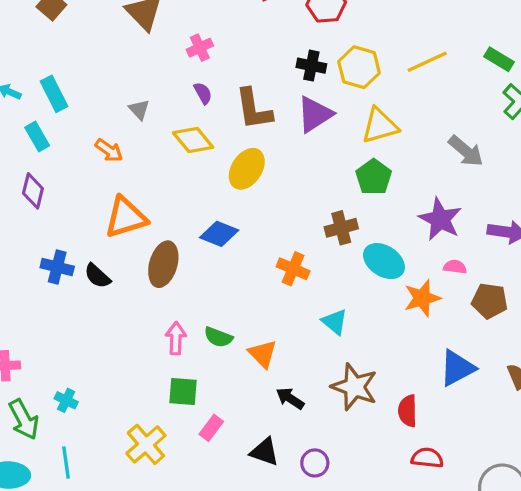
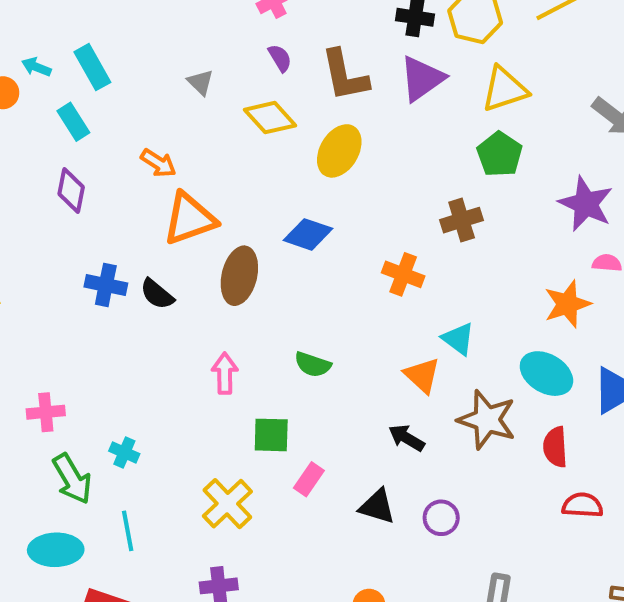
orange arrow: (109, 150) -> (158, 163), moved
cyan ellipse: (384, 261) -> (546, 374), moved
pink arrow: (176, 338) -> (225, 373), moved
orange triangle: (263, 354) -> (422, 375), moved

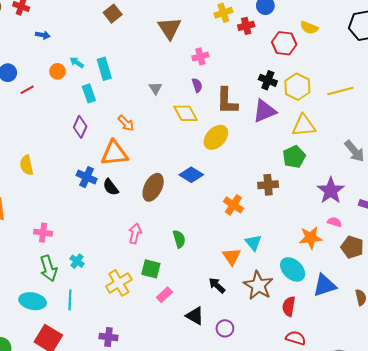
orange triangle: (189, 219) -> (114, 153), moved
green semicircle: (313, 364) -> (179, 239), turned -138
yellow cross: (227, 504) -> (119, 283), moved

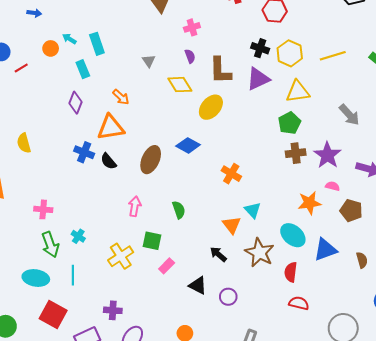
brown cross: (268, 185) -> (296, 153), moved

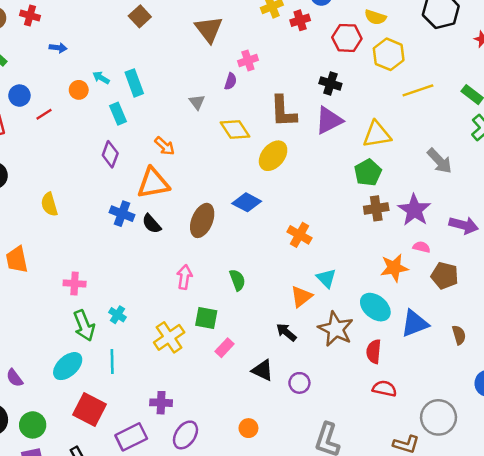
yellow hexagon: (290, 53) -> (389, 54), moved
purple semicircle: (190, 56) -> (231, 81), moved, turned 40
orange triangle: (232, 225) -> (301, 297), turned 30
cyan ellipse: (36, 278) -> (68, 366), turned -50

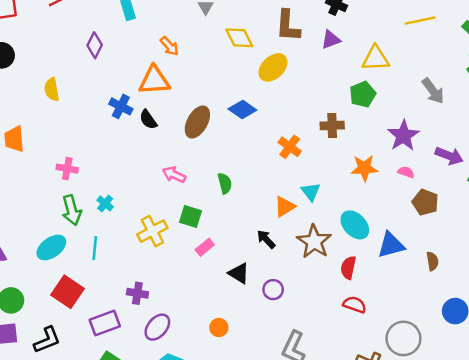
purple triangle: (329, 120) -> (331, 40), size x0.7
purple diamond: (110, 154) -> (95, 45), moved
brown cross: (376, 208) -> (332, 126), moved
orange star: (394, 268) -> (364, 168), moved
pink arrow: (184, 277) -> (174, 175), turned -80

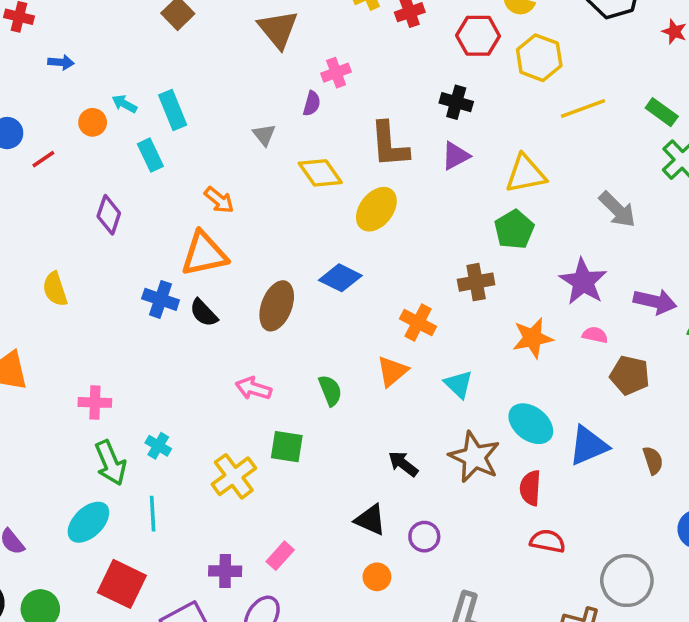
orange triangle: (285, 207) -> (392, 371), moved
pink rectangle: (205, 247) -> (280, 556), moved
orange circle: (219, 328) -> (377, 577), moved

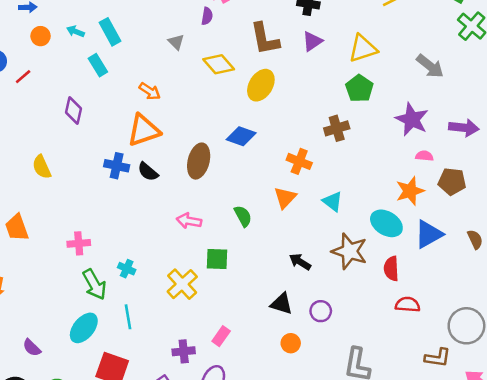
orange circle: (93, 122) -> (41, 36), moved
orange star: (533, 338) -> (410, 191), moved

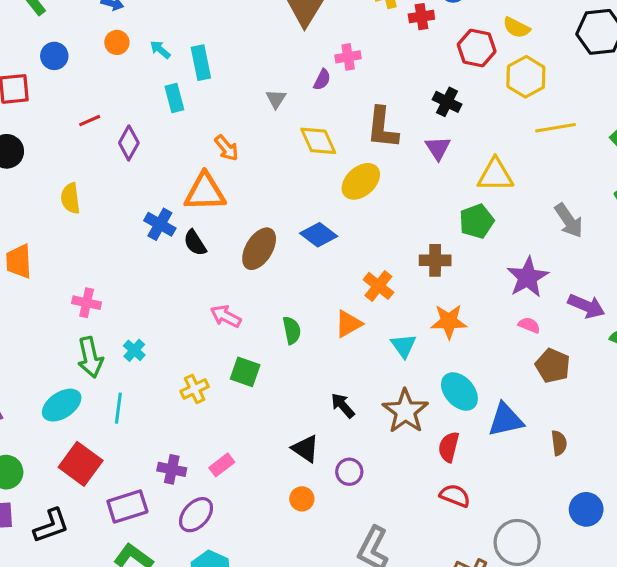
purple triangle: (312, 41) -> (438, 148), turned -45
red line: (23, 77) -> (90, 121), moved
orange star: (410, 191) -> (449, 321), moved
yellow cross: (182, 284) -> (195, 389), size x0.7

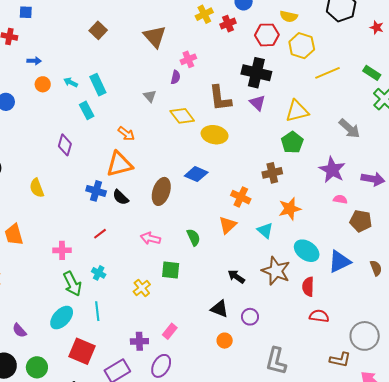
black cross: (447, 102) -> (256, 73), size x1.6
red line: (90, 121) -> (100, 234), moved
yellow ellipse: (361, 181) -> (215, 135), turned 65

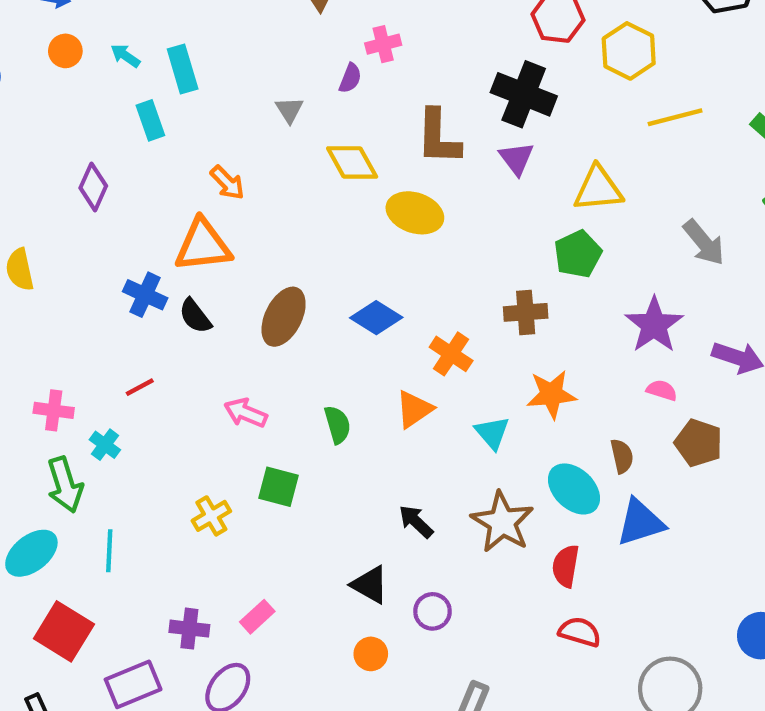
blue diamond: (196, 174) -> (376, 318), moved
brown semicircle: (376, 268) -> (622, 456), moved
cyan cross: (99, 273) -> (105, 445), moved

